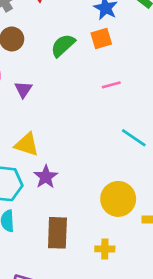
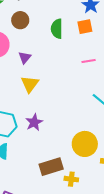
green semicircle: (63, 45) -> (57, 29), turned -54
yellow triangle: (27, 144) -> (30, 84), moved, turned 42
brown rectangle: (57, 233) -> (51, 167), moved, turned 65

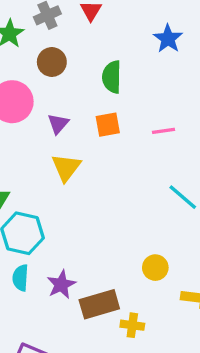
orange square: (85, 27) -> (108, 125), moved
purple star: (34, 122) -> (61, 284), moved
yellow circle: (85, 144) -> (155, 268), size x0.6

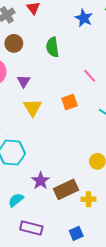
orange square: (108, 125) -> (70, 102), moved
pink line: (163, 131) -> (90, 76), turned 64
cyan semicircle: (20, 278) -> (16, 200), moved, turned 56

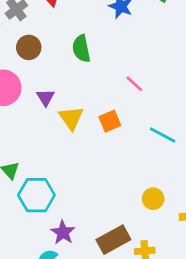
yellow triangle: (33, 108) -> (71, 118), moved
purple star: (41, 181) -> (63, 232), moved

